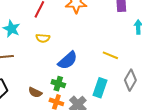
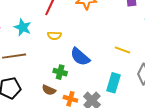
blue semicircle: (68, 60) -> (80, 57), turned 85
green cross: (58, 84) -> (60, 72), moved

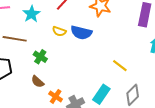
blue semicircle: (80, 57) -> (81, 33), moved, turned -45
green cross: (60, 72) -> (40, 57), moved

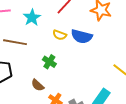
green cross: (40, 57) -> (49, 62), moved

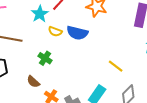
cyan star: (32, 18) -> (40, 14), moved

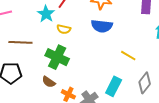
blue semicircle: (77, 33) -> (102, 26), moved
green cross: (45, 58) -> (57, 57), size x1.6

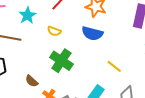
cyan star: (46, 14) -> (27, 15), moved
green cross: (57, 57) -> (61, 61), moved

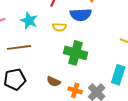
blue semicircle: (92, 33) -> (81, 15), moved

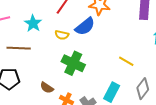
blue semicircle: (81, 15) -> (85, 26), turned -45

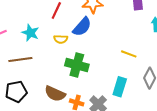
brown semicircle: (47, 88) -> (55, 94), size x1.5

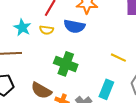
blue semicircle: (82, 27) -> (74, 26), turned 55
yellow semicircle: (61, 39) -> (47, 30), moved

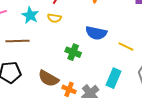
blue semicircle: (74, 26) -> (96, 33), moved
green cross: (66, 64) -> (73, 52), size x0.7

